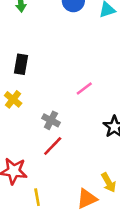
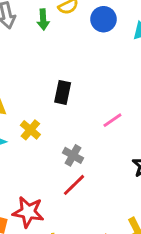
black rectangle: (21, 64) -> (63, 92), moved

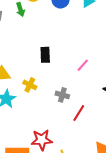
red line: (74, 185) -> (79, 113), moved

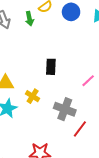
gray cross: (62, 95) -> (65, 109), size x1.5

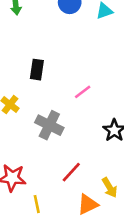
red line: (80, 129) -> (71, 172), moved

